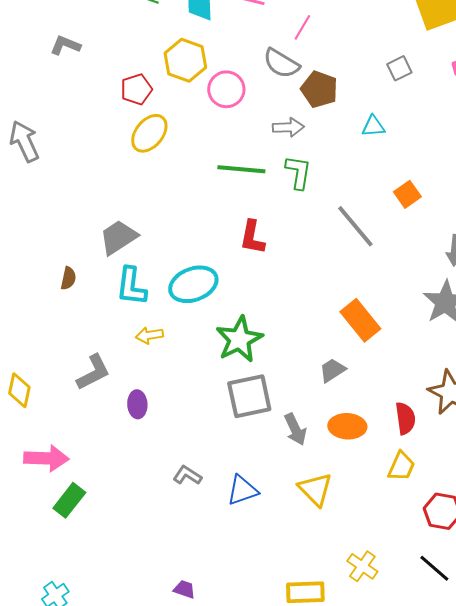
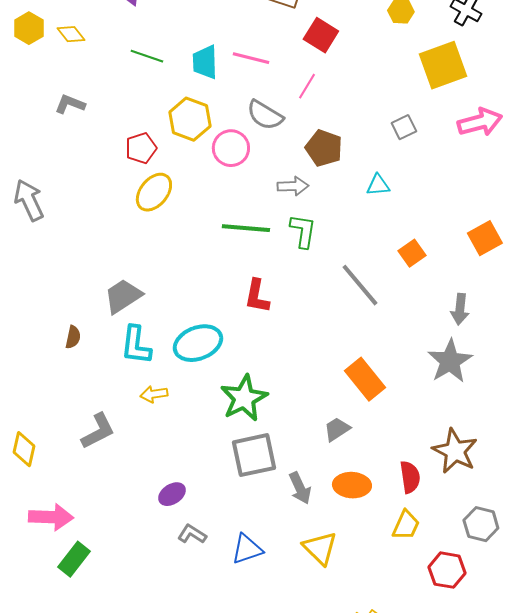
gray semicircle: (281, 63) -> (265, 115), moved
purple ellipse: (137, 404) -> (172, 494), moved, turned 60

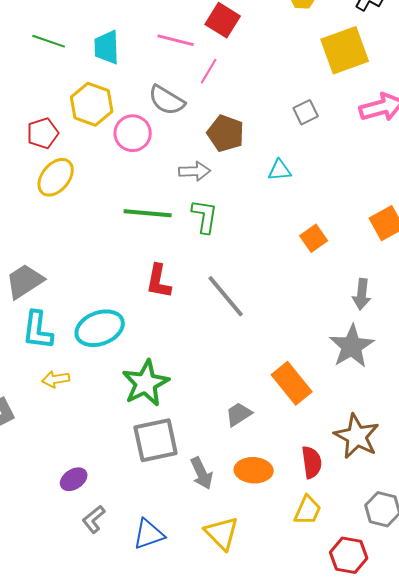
pink line: (251, 58) -> (176, 40), moved
gray line: (360, 285) -> (226, 296), moved
orange rectangle: (365, 379) -> (292, 383), moved
gray L-shape: (192, 534) -> (94, 519), turned -72

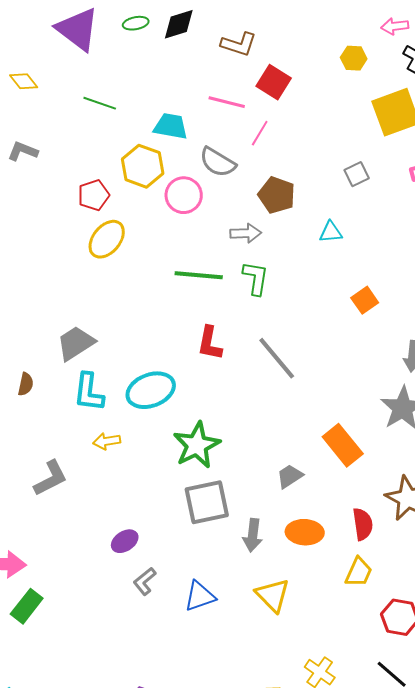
cyan trapezoid: (107, 47) -> (171, 126), moved, turned 102
gray arrow: (202, 473) -> (253, 535), turned 32

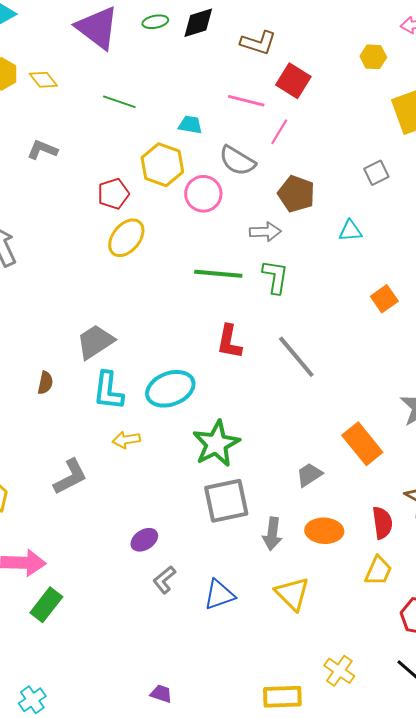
cyan trapezoid: (171, 126) -> (190, 125), size x0.7

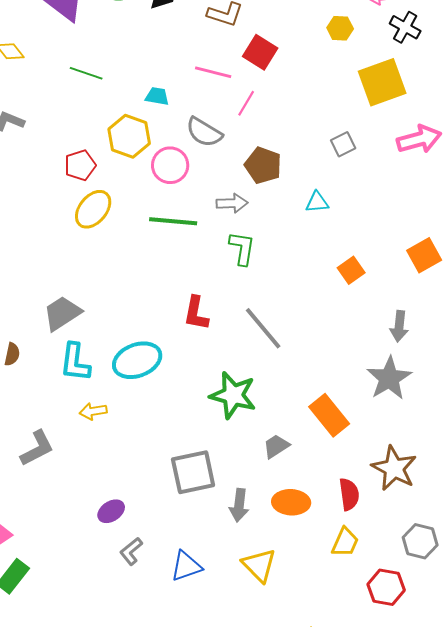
green line: (218, 274) -> (173, 221), moved
green star: (216, 444) -> (233, 395), moved, turned -30

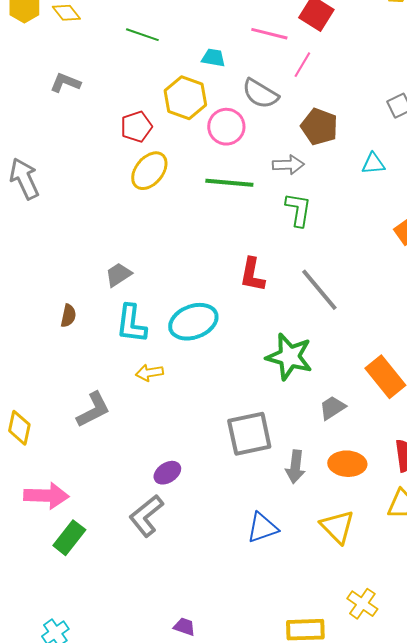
gray trapezoid: (62, 313) -> (118, 275), size x0.7
gray L-shape: (131, 551) -> (146, 516), moved, size x1.5
yellow triangle: (259, 565) -> (337, 527), moved
blue triangle: (186, 566) -> (262, 528), moved

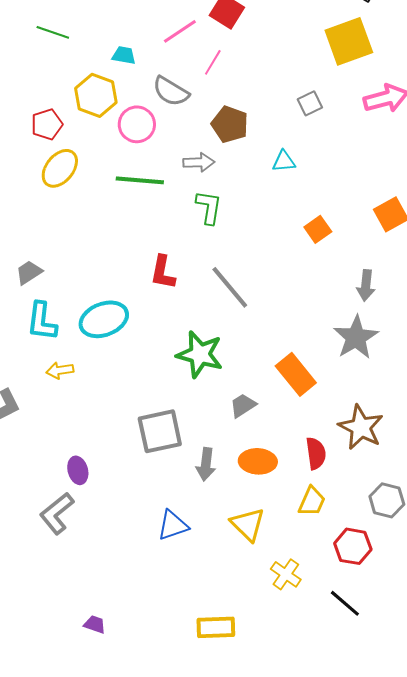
pink line: (269, 34) -> (180, 31), turned -48
purple ellipse: (167, 473) -> (78, 470), turned -72
yellow cross: (362, 604) -> (286, 574), moved

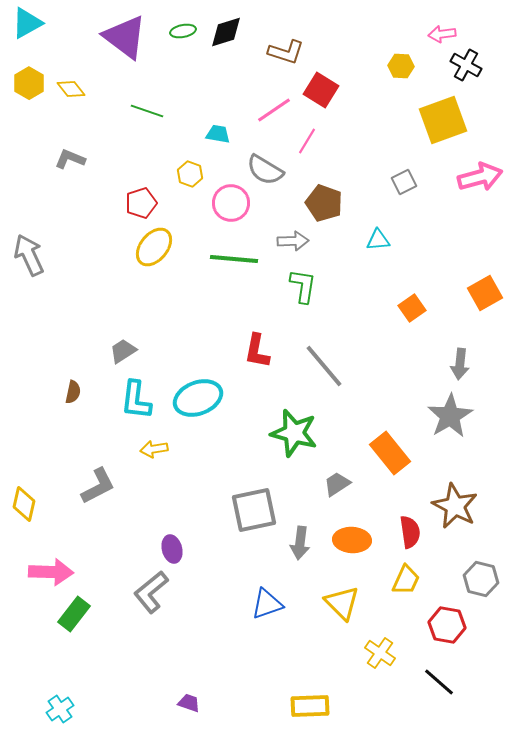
yellow hexagon: (96, 95) -> (190, 174), size x0.6

